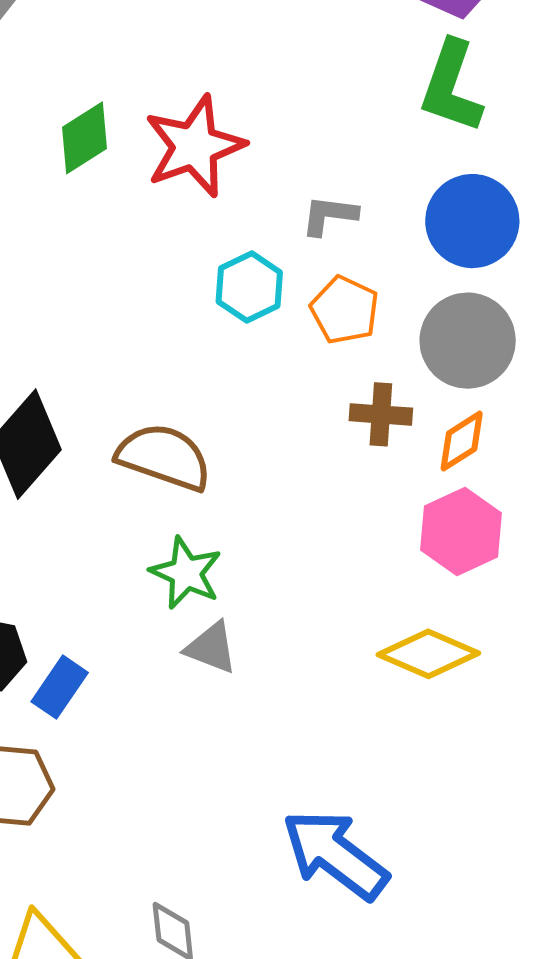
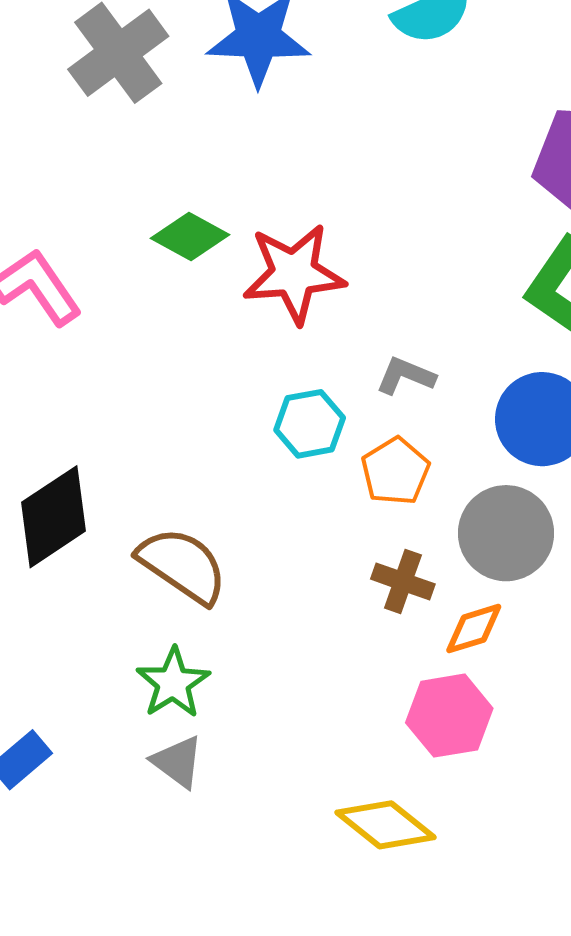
green diamond: (84, 138) -> (190, 237), turned 46

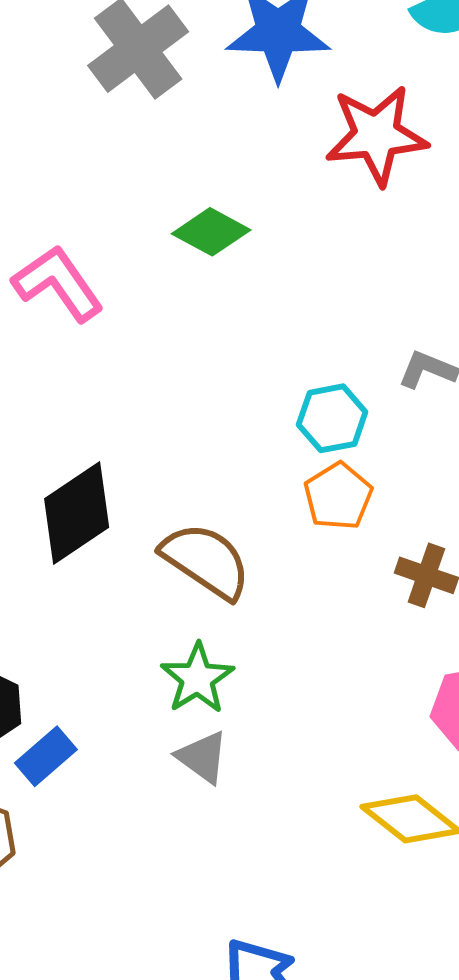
red star: (294, 274) -> (376, 135), moved
orange pentagon: (395, 471) -> (338, 496), moved

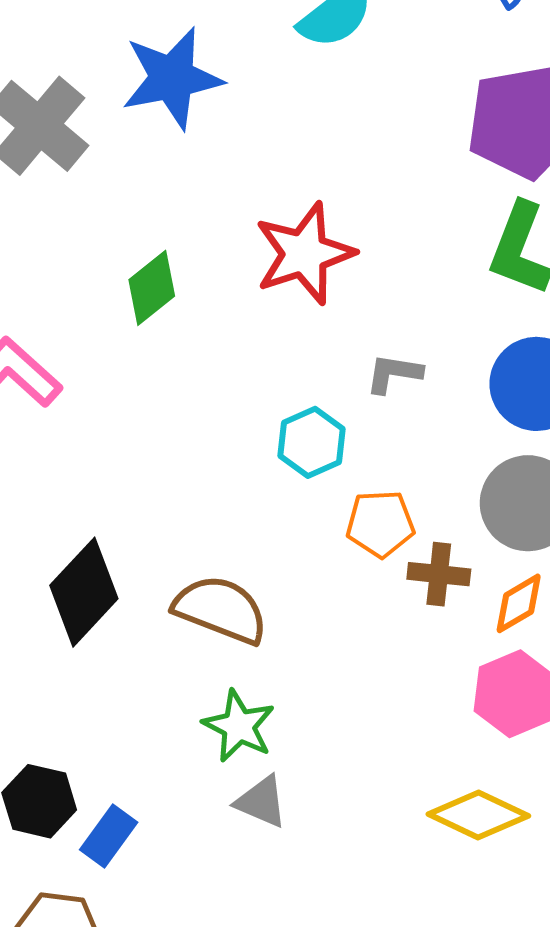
red star: (376, 135) -> (304, 254), moved
green diamond: (211, 232) -> (152, 288), turned -54
orange pentagon: (338, 496) -> (380, 524), moved, turned -30

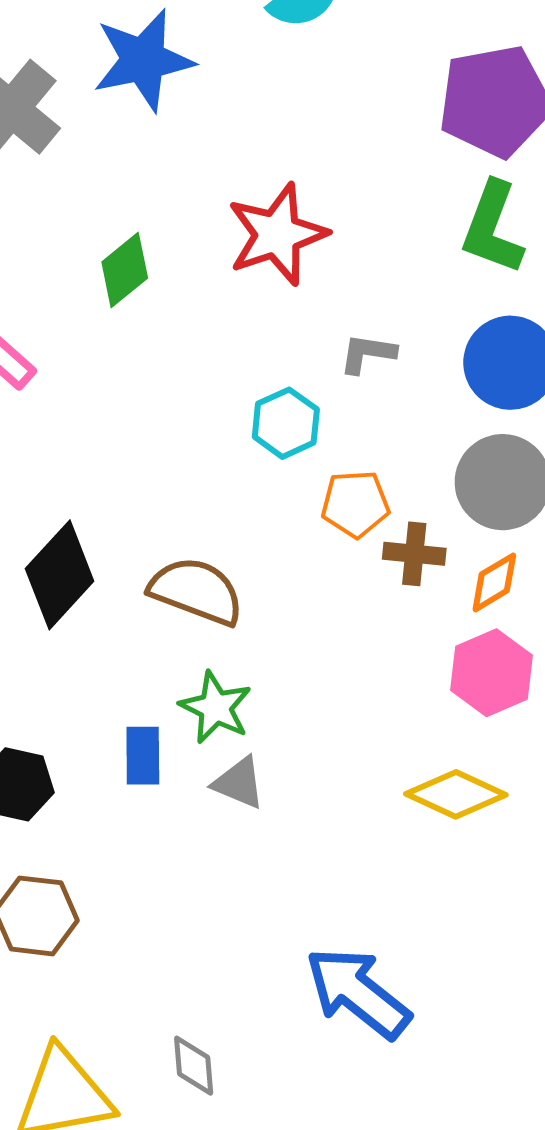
blue rectangle: (109, 836) -> (143, 756), moved, turned -36

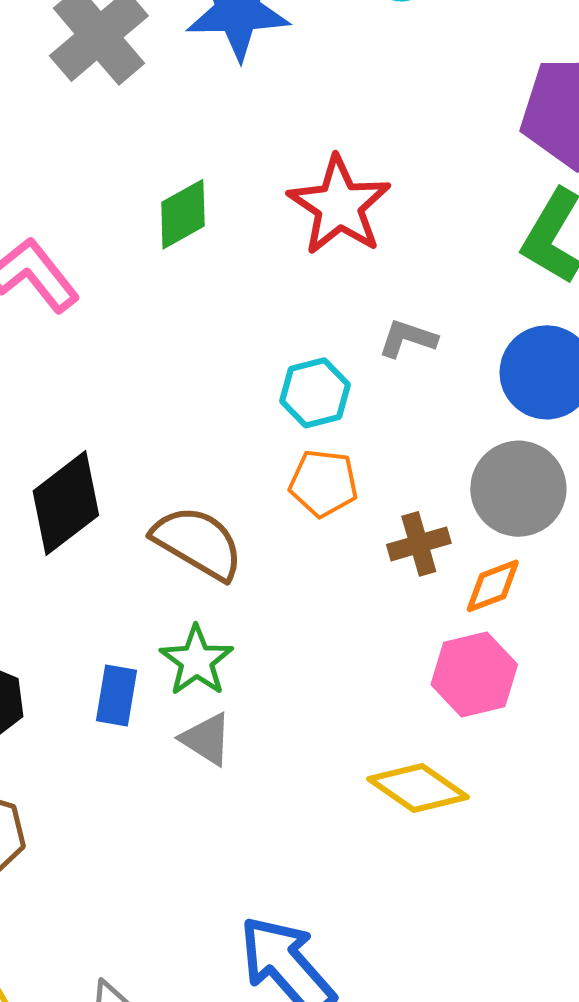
red star: (277, 234) -> (339, 206), turned -30
orange pentagon: (355, 504) -> (324, 483), moved
brown cross: (414, 554) -> (419, 544), turned -32

